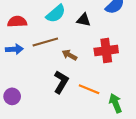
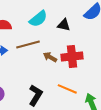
red cross: (106, 51) -> (72, 57), moved
black L-shape: (61, 82) -> (36, 95), moved

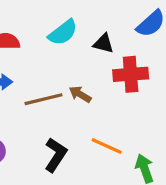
brown line: (28, 45) -> (43, 99), moved
red cross: (72, 57) -> (131, 74), moved

